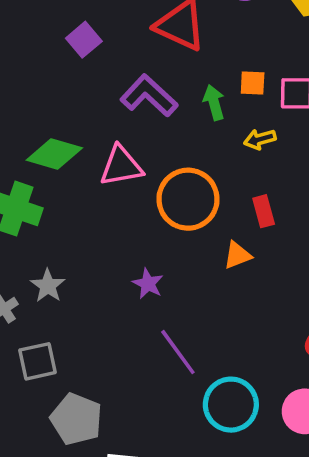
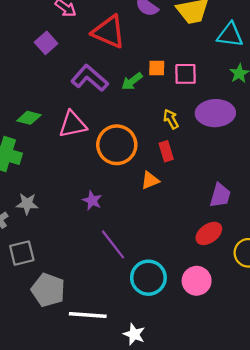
green arrow: (214, 102) -> (132, 81), turned -110
yellow arrow: (260, 139) -> (171, 119), moved, turned 78
green diamond: (54, 154) -> (29, 118), size x0.7
gray star: (48, 286) -> (27, 204), turned -30

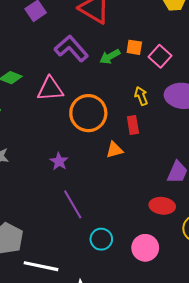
pink square: (186, 74) -> (160, 56), turned 35
red ellipse: (209, 233) -> (162, 206), turned 35
cyan circle: (148, 278) -> (101, 239), size x0.7

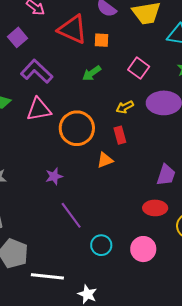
orange square: (134, 47) -> (102, 40), moved
purple L-shape: (71, 48) -> (37, 71), moved
yellow arrow: (141, 96) -> (125, 107), turned -90
purple star: (59, 161) -> (54, 176), turned 30

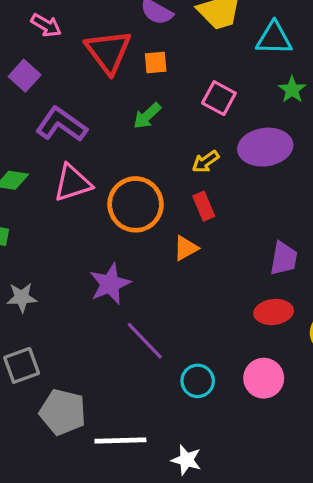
red triangle: (72, 29) -> (108, 52), turned 36
purple star: (54, 176) -> (110, 284), size x1.5

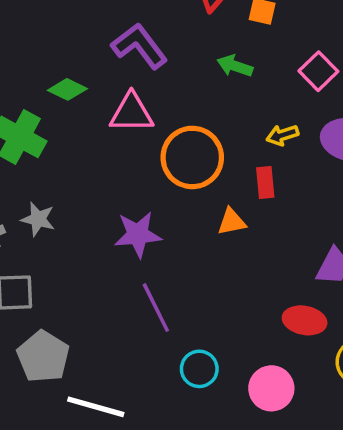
green arrow: (147, 116) -> (235, 66), turned 44

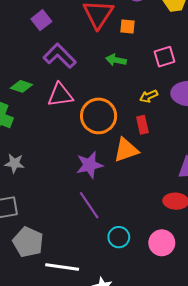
pink square: (318, 71) -> (165, 57), turned 35
orange triangle: (232, 222) -> (126, 150), size x1.5
purple star: (138, 234) -> (90, 165), moved

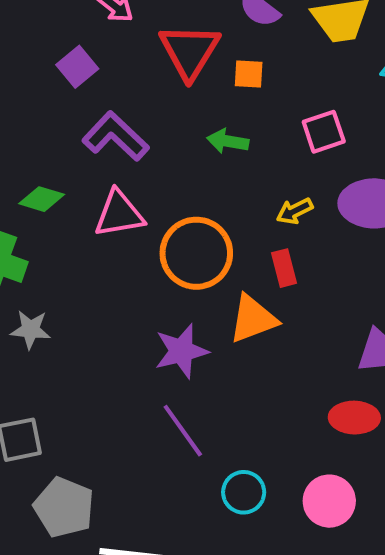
gray star: (14, 163) -> (31, 330), moved

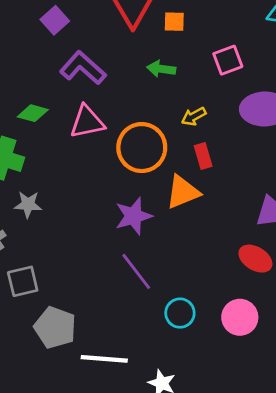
yellow arrow: (295, 211) -> (194, 116), moved
red ellipse: (354, 418) -> (255, 259), turned 32

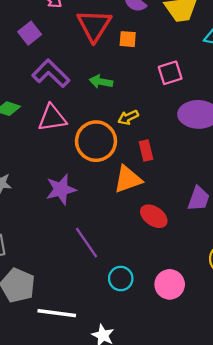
green arrow: (161, 69) -> (101, 82), moved
yellow arrow: (194, 116) -> (128, 117), moved
purple star: (133, 216) -> (61, 189), moved
red ellipse: (255, 259) -> (154, 216), moved

